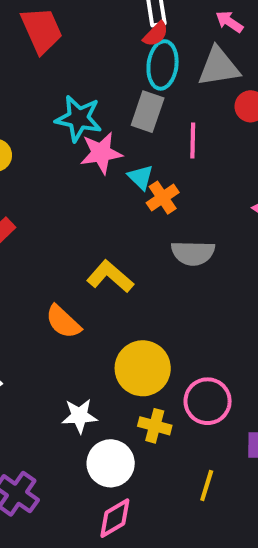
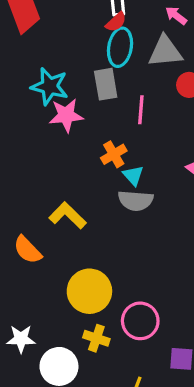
gray rectangle: (148, 112) -> (106, 84), turned -32
cyan triangle: (141, 177) -> (133, 176), moved
white star: (79, 416) -> (21, 339), moved

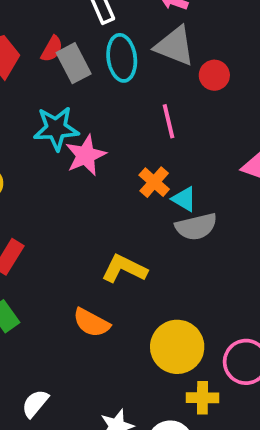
red semicircle: (116, 22) -> (52, 49), moved
gray triangle: (165, 51) -> (175, 46), turned 45
gray rectangle: (106, 84) -> (74, 63), moved

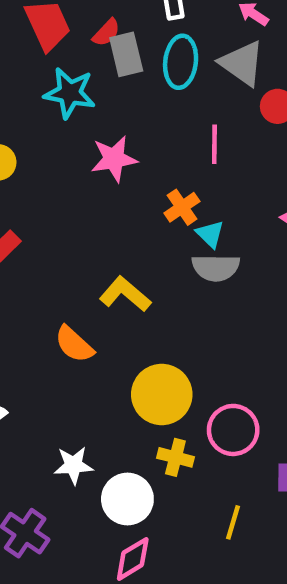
cyan star: (56, 128) -> (70, 93), moved

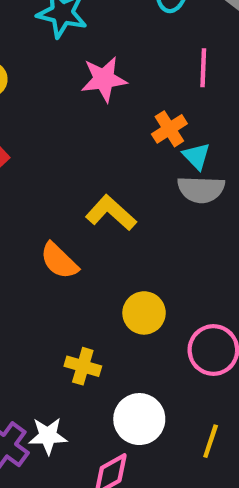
yellow circle: (162, 394) -> (144, 313), size x0.7
yellow cross: (175, 457) -> (83, 366), moved
white star: (73, 465) -> (48, 436), moved
white circle: (127, 499) -> (139, 419), moved

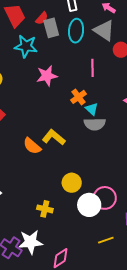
orange semicircle: (59, 261) -> (32, 146), moved
white circle: (139, 419) -> (89, 205), moved
white star: (48, 436) -> (31, 242), size x1.4
yellow line: (211, 441) -> (106, 240), turned 56

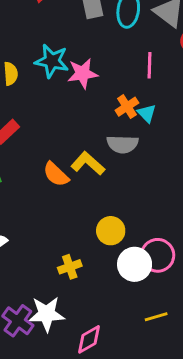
cyan star: (26, 46) -> (52, 61), moved
cyan triangle: (92, 109) -> (147, 113), moved
gray semicircle: (95, 124) -> (122, 144), moved
yellow cross: (45, 209) -> (70, 267), turned -35

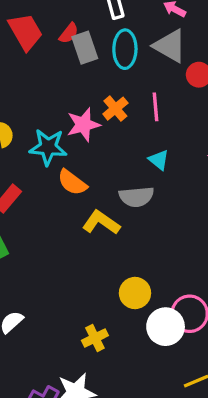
cyan star: (52, 61) -> (48, 147), moved
orange cross: (127, 107) -> (115, 109), moved
orange semicircle: (56, 174) -> (72, 182), moved

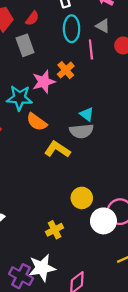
gray triangle: (170, 46) -> (103, 26), size x0.6
gray rectangle: (85, 48) -> (25, 45), moved
pink line: (156, 107) -> (91, 49), moved
cyan triangle: (159, 160) -> (87, 114), moved

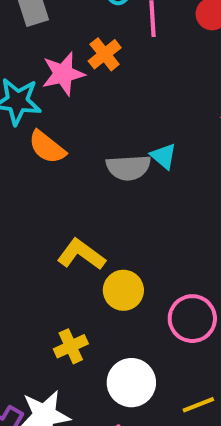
cyan triangle: (87, 114) -> (164, 156), moved
yellow L-shape: (57, 149) -> (81, 254), moved
white circle: (103, 221) -> (131, 383), moved

